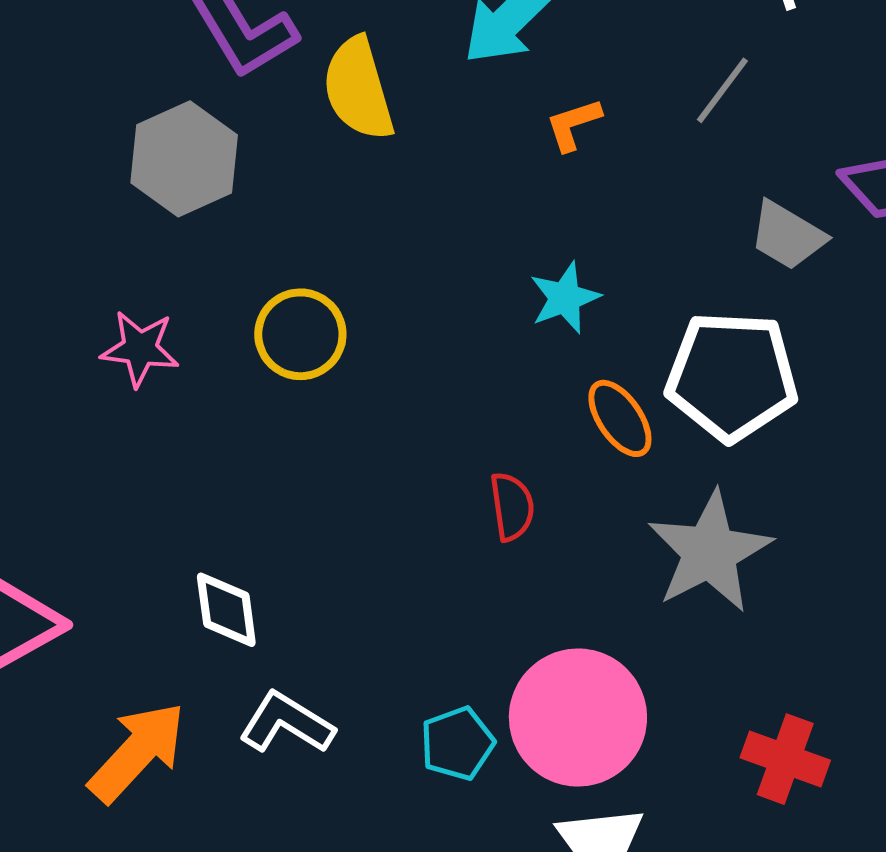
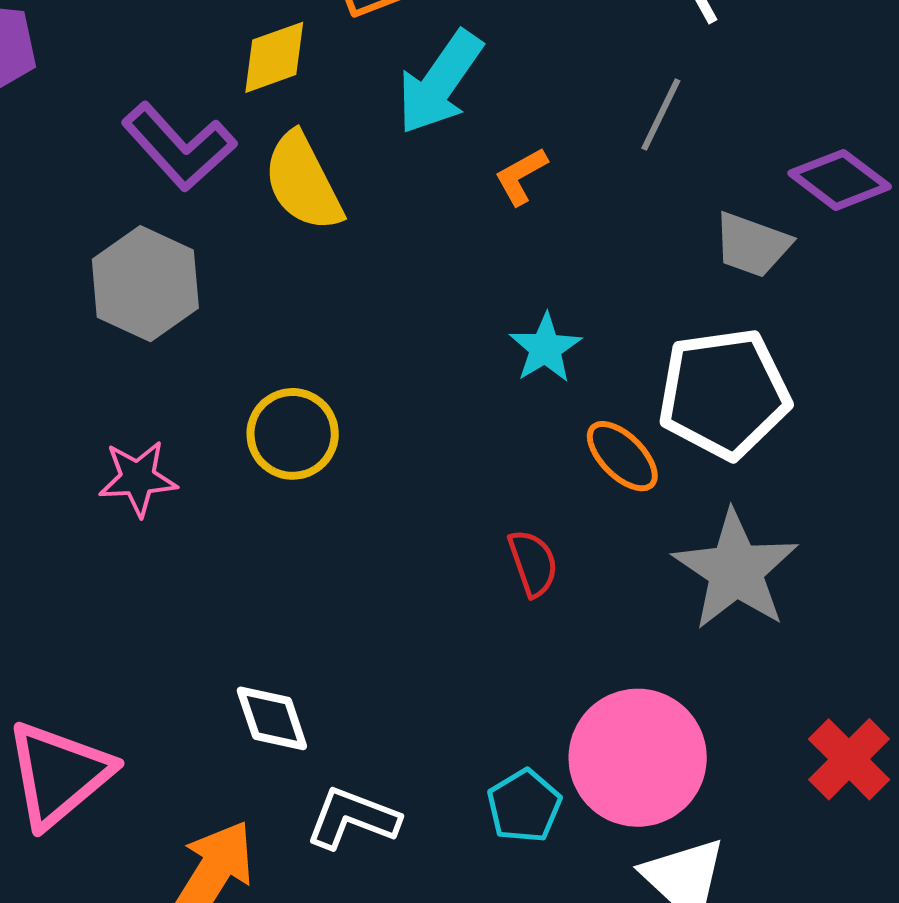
red cross: (785, 759) -> (849, 759), turned 36

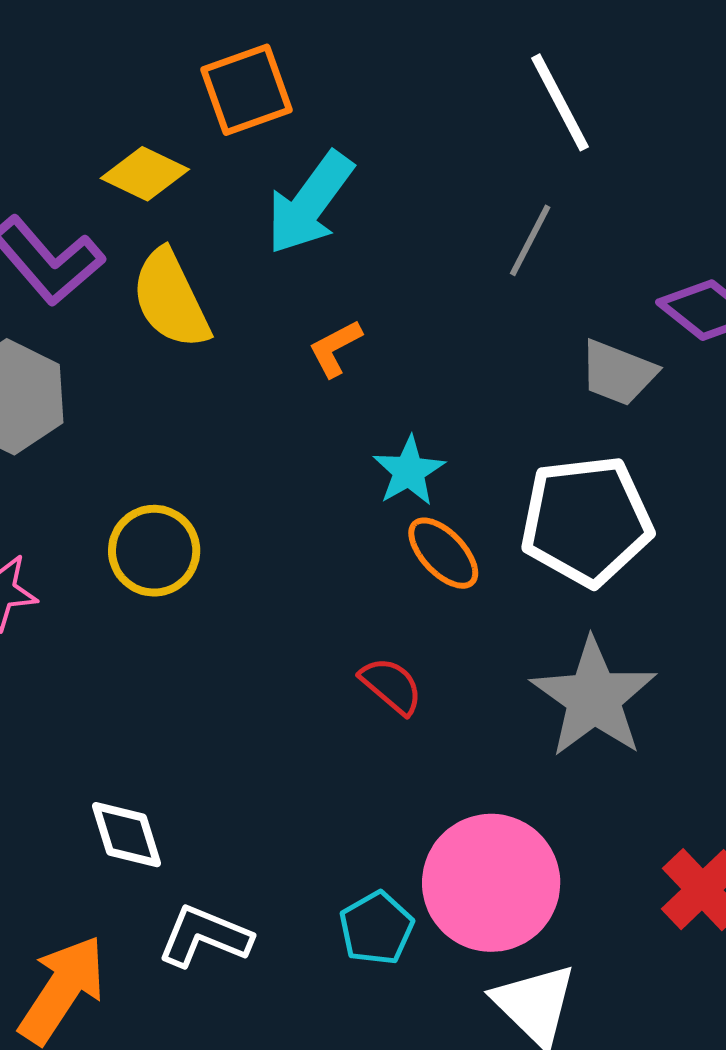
yellow diamond: (274, 57) -> (145, 174), turned 44
orange L-shape: (521, 176) -> (335, 348), moved
orange ellipse: (622, 456) -> (443, 553), moved
red semicircle: (533, 563) -> (391, 686), turned -32

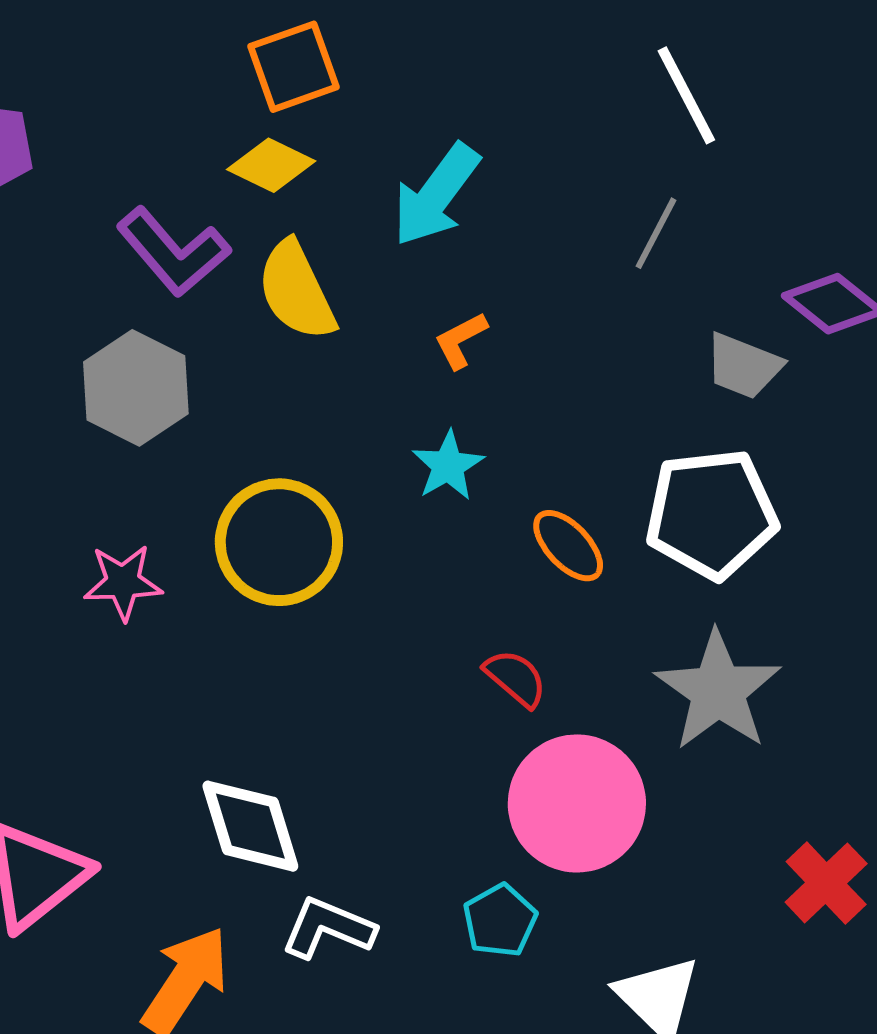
orange square: (246, 90) -> (293, 67), moved
cyan star: (409, 471) -> (448, 466), moved
yellow circle: (154, 551) -> (279, 542), size x1.4
white diamond: (127, 835) -> (250, 826), size x1.4
pink circle: (491, 883) -> (577, 803), moved

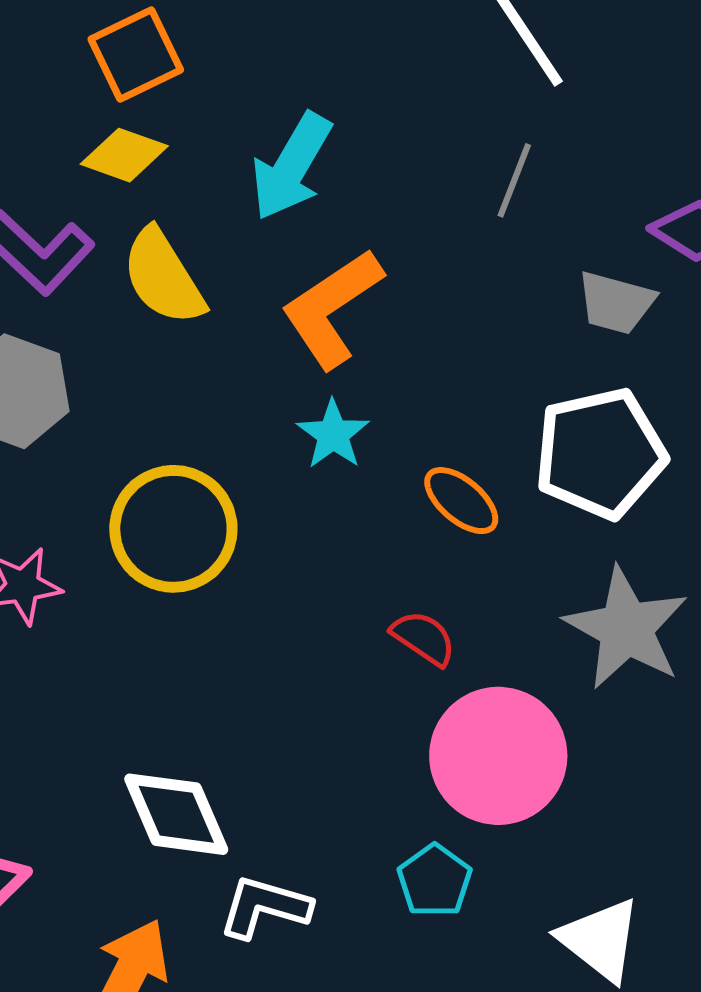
orange L-shape: (461, 340) -> (332, 308), size x2.0

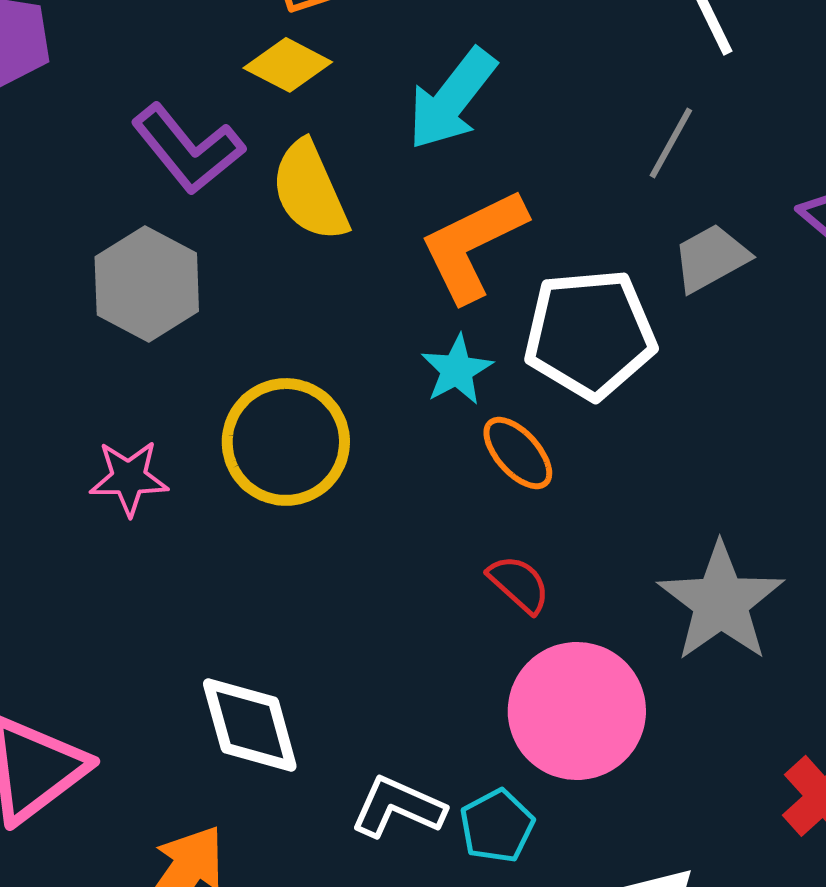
gray trapezoid: (616, 303) -> (711, 258), moved, turned 128
white pentagon: (600, 453) -> (590, 334), moved
orange ellipse: (461, 501) -> (518, 453), moved
white L-shape: (265, 907) -> (398, 807), moved

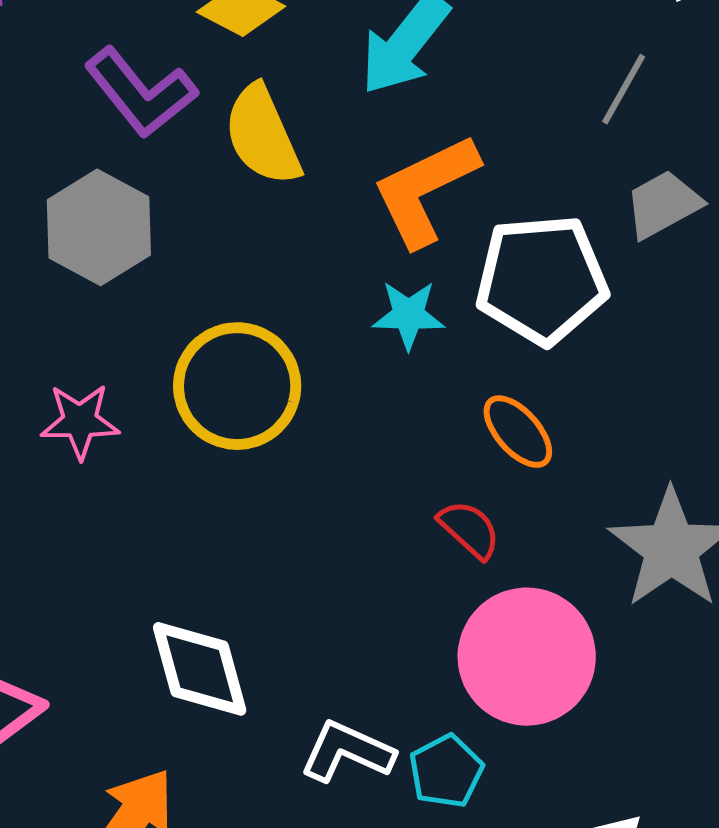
cyan star: (457, 370) -> (408, 315), turned 30
orange ellipse: (518, 453) -> (518, 432), moved

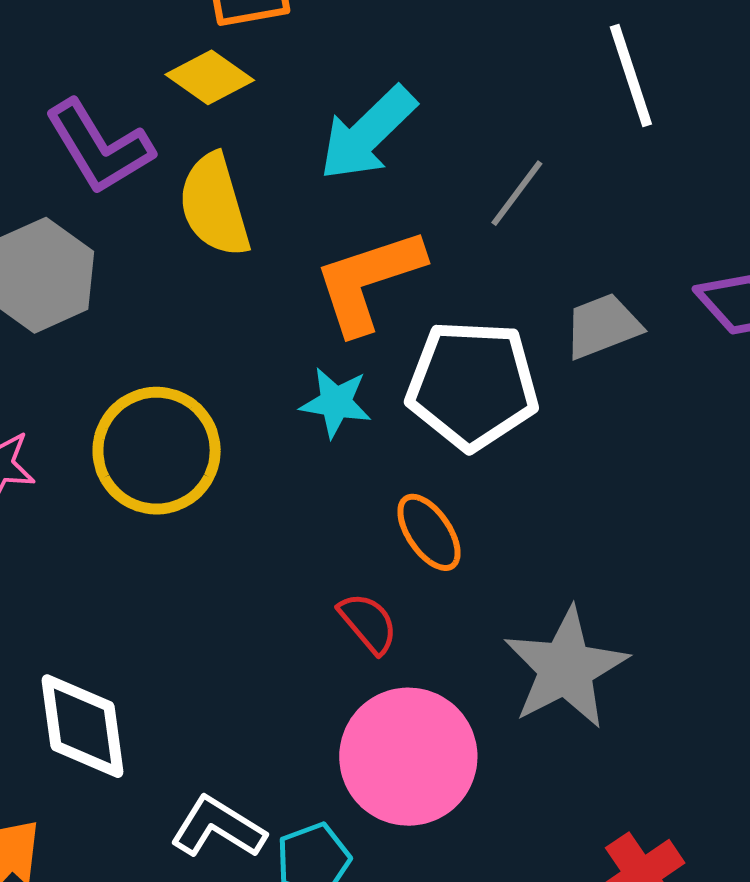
gray line: (624, 89) -> (517, 193), moved

